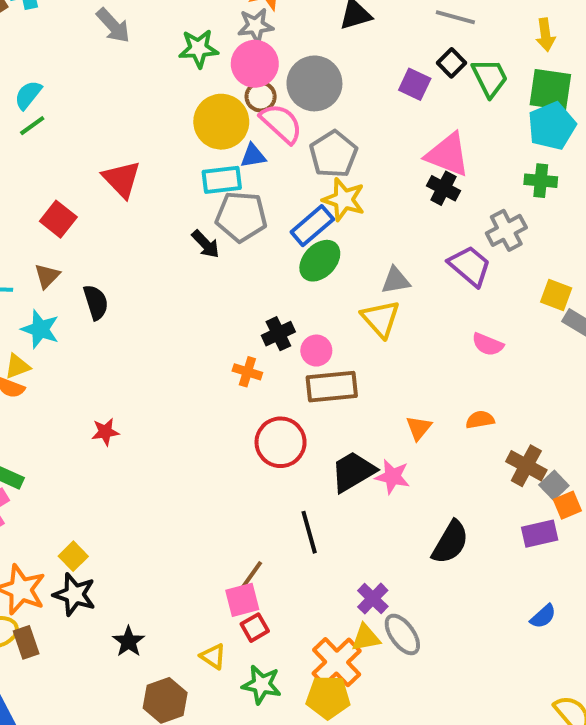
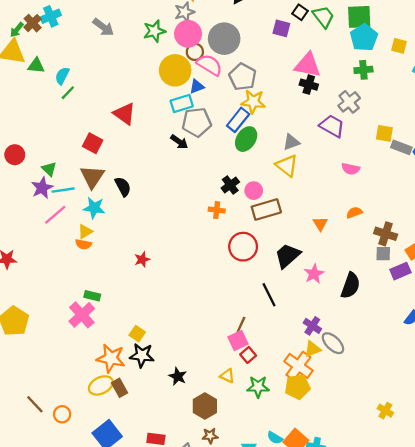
brown triangle: (47, 276) -> (92, 177), size x1.6
pink star: (392, 477) -> (314, 274), moved, turned -30
gray square: (554, 485) -> (383, 254), moved, turned -35

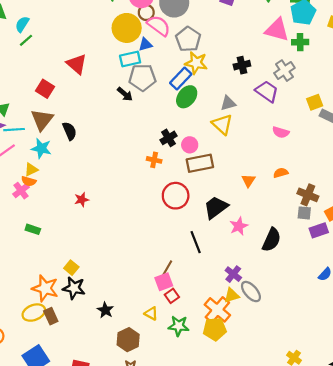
pink triangle: (308, 65) -> (277, 30), moved
black cross: (309, 85) -> (242, 65), moved, turned -35
yellow square: (384, 133) -> (315, 102), turned -35
pink cross: (82, 315) -> (21, 191), moved, size x0.7

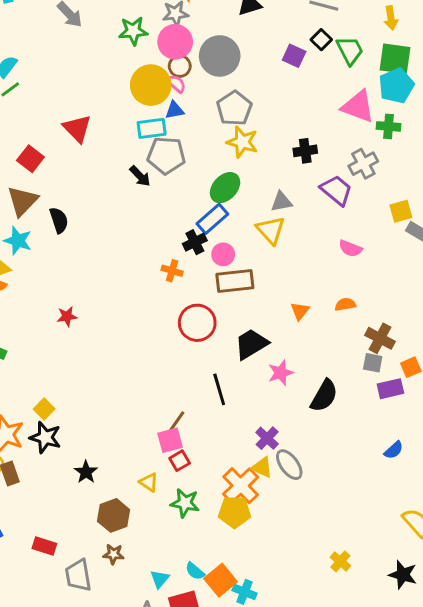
pink semicircle: (159, 26) -> (176, 84), moved, size x0.6
blue rectangle: (181, 78) -> (212, 219), moved
yellow triangle: (232, 295) -> (262, 467), turned 35

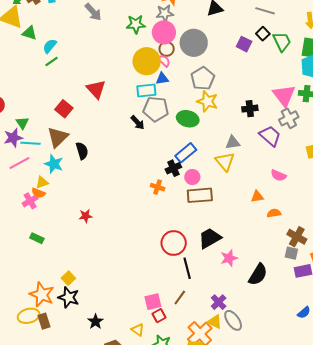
pink triangle: (358, 106) -> (284, 95), moved, turned 30
green ellipse: (225, 188) -> (188, 119), moved, turned 60
orange triangle: (300, 311) -> (257, 197), moved, turned 40
red circle: (197, 323) -> (174, 243), moved
brown line: (177, 422) -> (180, 297), moved

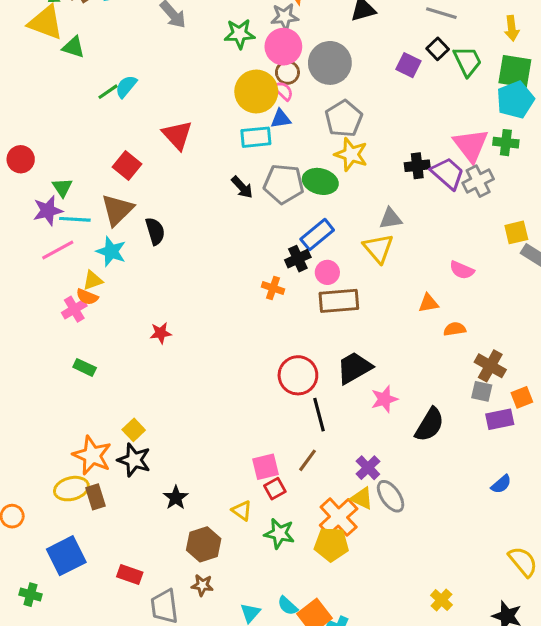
cyan semicircle: (50, 46) -> (126, 86), moved
gray pentagon: (156, 109) -> (284, 184), moved
purple trapezoid: (270, 136) -> (448, 173), moved

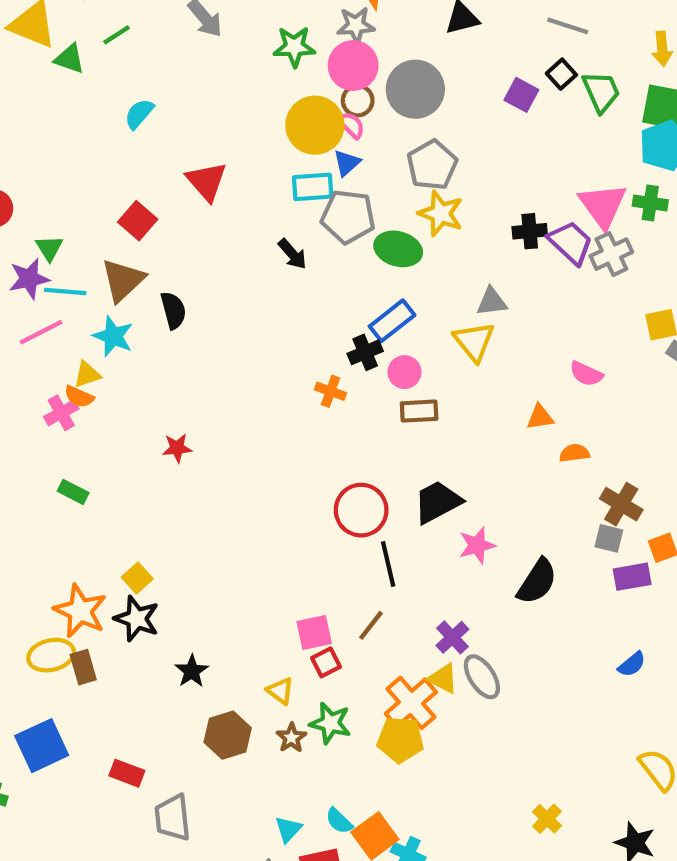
green line: (108, 92) -> (116, 35), moved
blue triangle: (281, 119) -> (347, 163), turned -35
gray pentagon: (284, 184) -> (348, 217), moved
brown rectangle: (339, 301) -> (419, 411), size x0.7
brown star: (202, 585) -> (291, 738), moved, turned 30

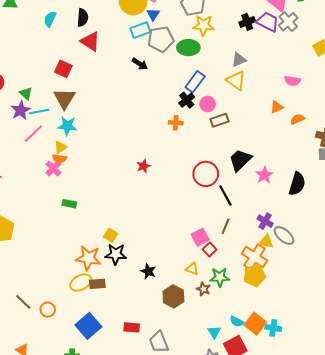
black semicircle: (173, 310) -> (83, 18), moved, turned 36
red star: (177, 448) -> (143, 166), moved
brown rectangle: (83, 667) -> (97, 284), turned -63

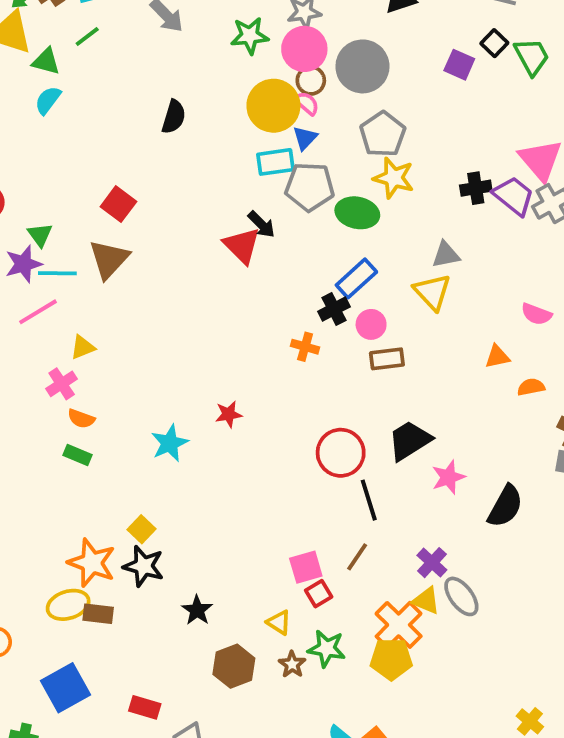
cyan semicircle: (50, 19) -> (48, 100), moved
red triangle: (90, 41) -> (242, 246), moved
cyan star: (67, 126) -> (170, 443), moved, turned 30
orange semicircle: (59, 159) -> (81, 419), moved

